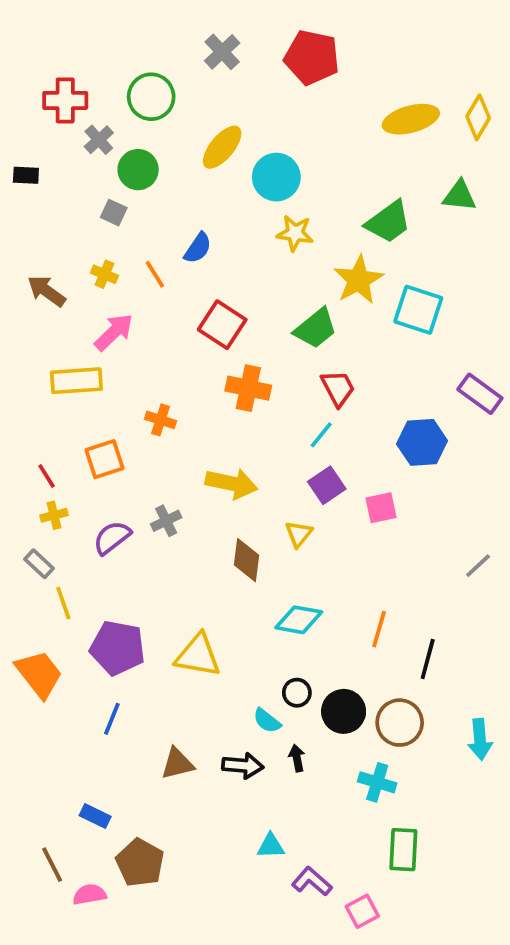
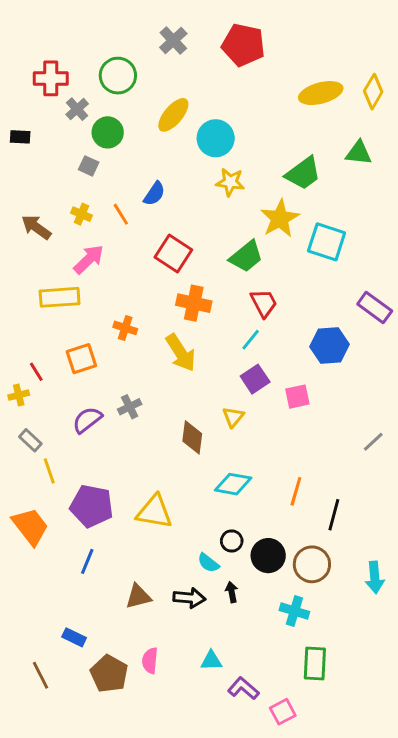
yellow arrow: (231, 483) -> (181, 353), moved, turned 45
yellow cross: (54, 515) -> (19, 395), moved
pink semicircle: (89, 894) -> (150, 661), moved, turned -75

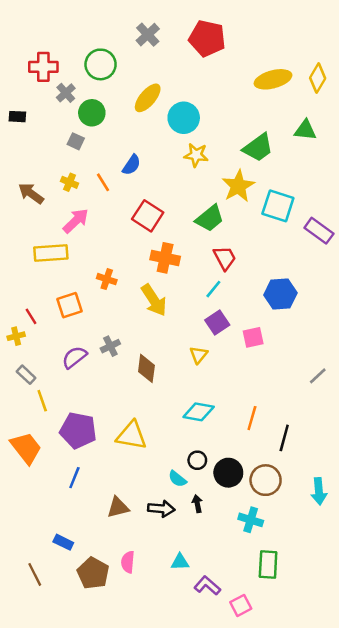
purple rectangle: (375, 308) -> (319, 231), moved
brown diamond: (192, 437) -> (146, 368), moved

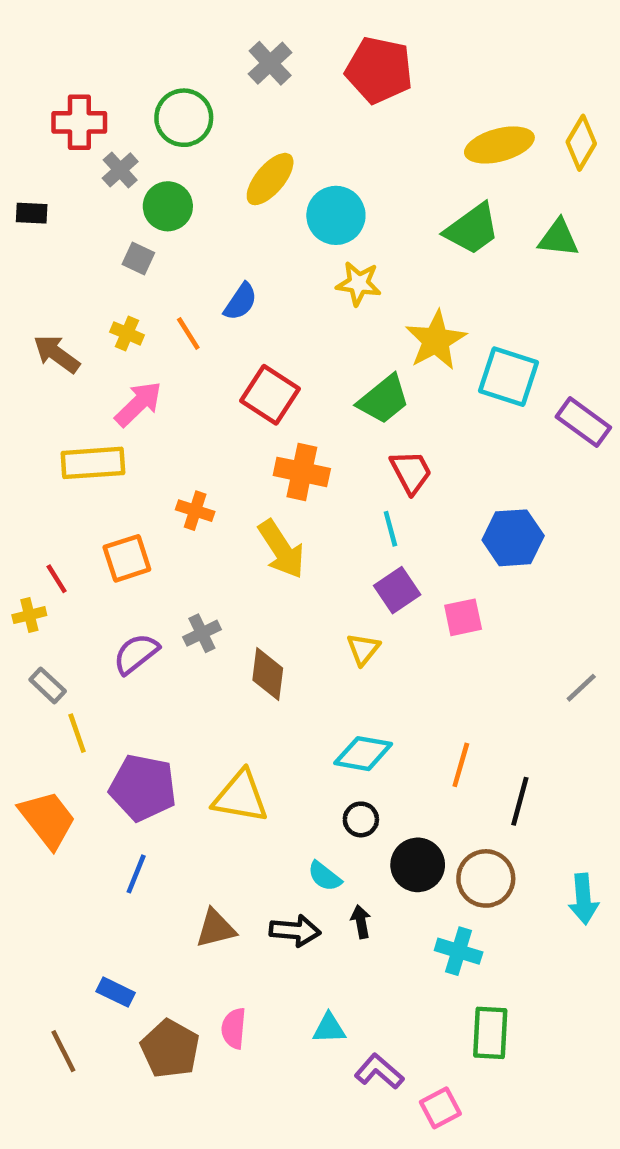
green trapezoid: (258, 148) -> (472, 229), moved
cyan line: (213, 289) -> (390, 529), turned -54
black circle: (197, 460) -> (361, 819), moved

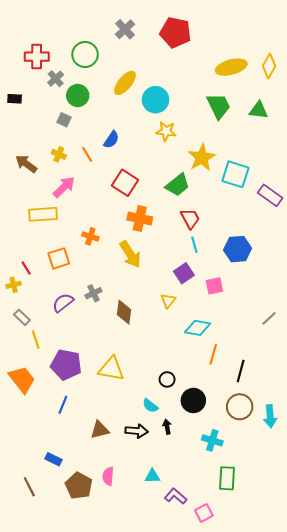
green trapezoid: (472, 229) -> (219, 106), turned -80
cyan line: (390, 529) -> (194, 245), moved
cyan diamond: (363, 754) -> (198, 328), moved
brown circle: (486, 878) -> (240, 407), moved

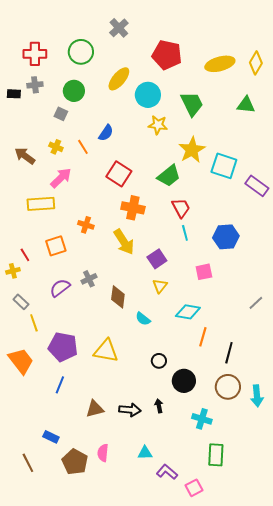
red pentagon: (175, 32) -> (167, 55), moved
gray cross: (56, 79) -> (35, 85), moved, turned 35
green trapezoid: (219, 106) -> (192, 104), moved
purple square: (184, 273) -> (157, 259), moved
cyan semicircle: (150, 406) -> (143, 319), moved

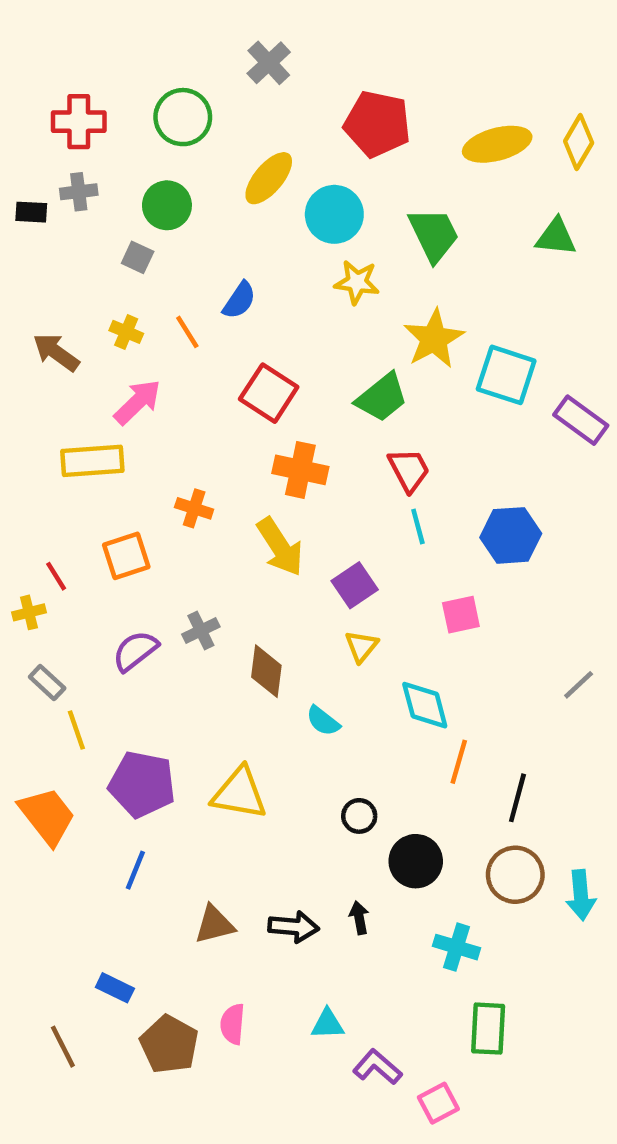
cyan diamond: (188, 312) -> (425, 705), turned 65

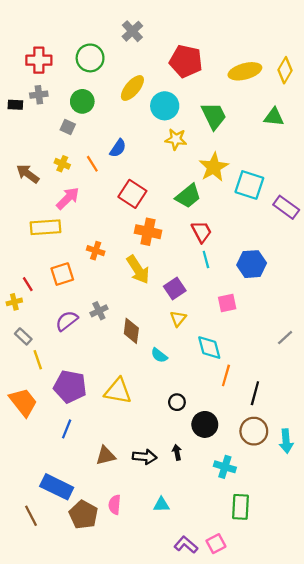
blue rectangle: (115, 988) -> (57, 487), size x1.8
purple L-shape: (377, 1067) -> (186, 545), moved

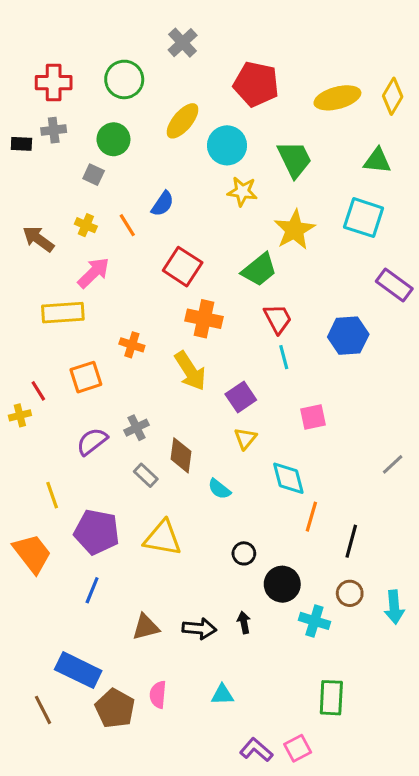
cyan square: (249, 185) -> (364, 218), moved
blue hexagon: (252, 264) -> (348, 336), moved
gray rectangle: (23, 336) -> (146, 475), moved
brown circle: (254, 431) -> (350, 593), size x0.7
cyan cross: (225, 467) -> (314, 621), moved

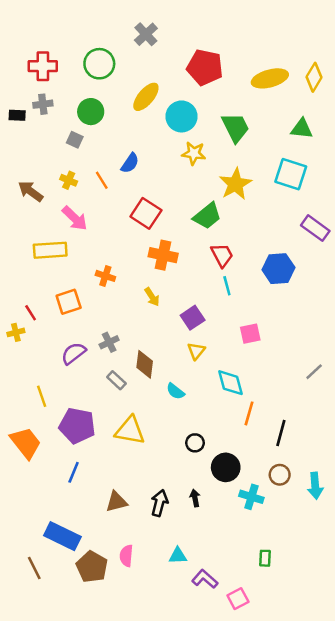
pink arrow: (94, 273) -> (75, 218), turned 88
yellow arrow: (190, 371) -> (152, 297), size x0.6
black arrow: (199, 629) -> (159, 503), turned -80
green rectangle: (331, 698) -> (265, 558), size x0.6
purple L-shape: (256, 750) -> (205, 579), moved

